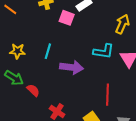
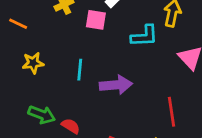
yellow star: (17, 51) -> (33, 63), moved
cyan L-shape: (104, 51) -> (144, 36), moved

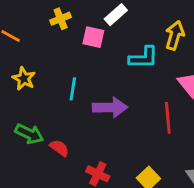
yellow star: (33, 63) -> (24, 79), turned 30
red line: (172, 112) -> (168, 118), moved

